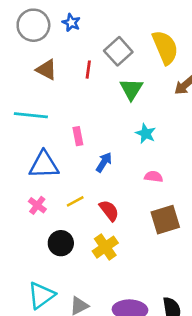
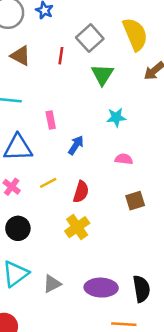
cyan star: (146, 134) -> (116, 117), turned -30
red semicircle: (109, 211) -> (81, 192), turned 55
brown square: (165, 220) -> (135, 201), size x0.7
black circle: (61, 243) -> (18, 228), moved

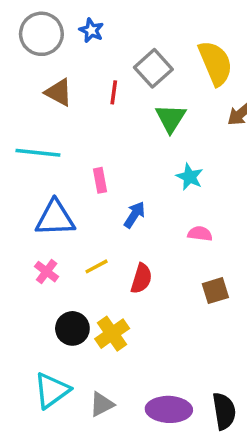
cyan star: (116, 117) -> (190, 177), turned 30
yellow cross: (77, 227) -> (112, 334), moved
black circle: (18, 228) -> (72, 328), moved

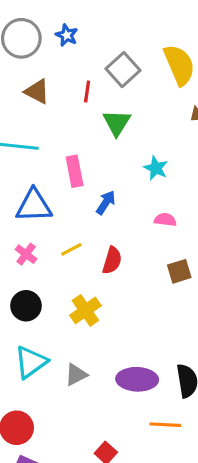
green triangle: (171, 118) -> (117, 123), moved
pink rectangle: (100, 180) -> (75, 171), size x1.4
black circle: (72, 328) -> (26, 306), moved

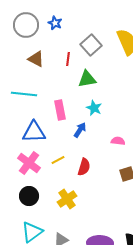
green triangle: (117, 123) -> (87, 79), turned 48
cyan star: (156, 168) -> (94, 108), moved
pink cross: (26, 254) -> (29, 163), size x1.6

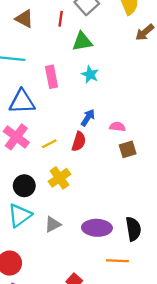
blue arrow: (80, 130) -> (88, 118), moved
pink semicircle: (118, 141) -> (117, 127), moved
yellow line: (58, 160) -> (49, 144), moved
black circle: (29, 196) -> (24, 186), moved

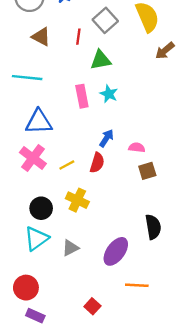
pink rectangle: (52, 77) -> (82, 96), moved
yellow cross: (59, 178) -> (77, 200), turned -30
purple ellipse: (97, 228) -> (116, 251), turned -56
black semicircle: (133, 229) -> (153, 227), moved

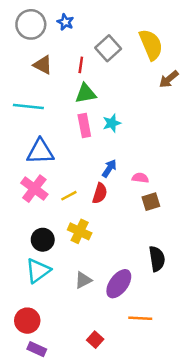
green triangle: (101, 60) -> (86, 93), moved
cyan star: (109, 94) -> (112, 123), turned 30
gray triangle: (70, 248) -> (83, 280), moved

